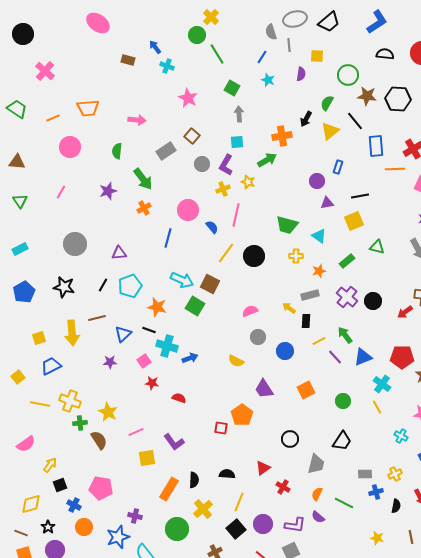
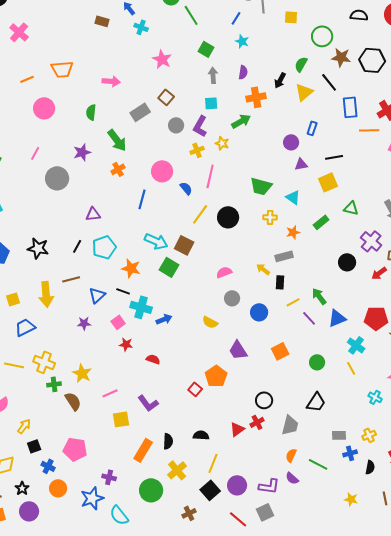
purple semicircle: (301, 74) -> (243, 72), moved
gray circle: (75, 244) -> (57, 178), moved
purple cross: (347, 297) -> (371, 241), moved
red square: (221, 428) -> (195, 389), turned 32
red cross: (283, 487) -> (257, 422), moved, turned 32

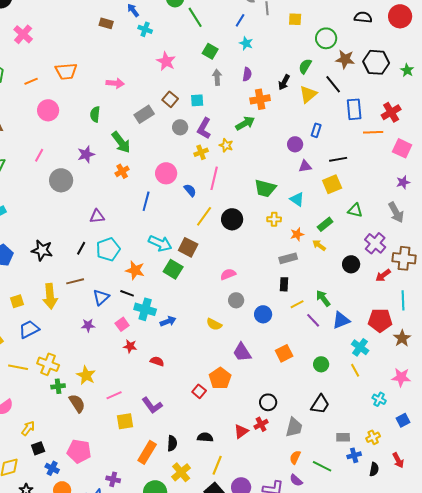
cyan square: (211, 103) -> (197, 100), moved
yellow arrow: (263, 269) -> (319, 245), moved

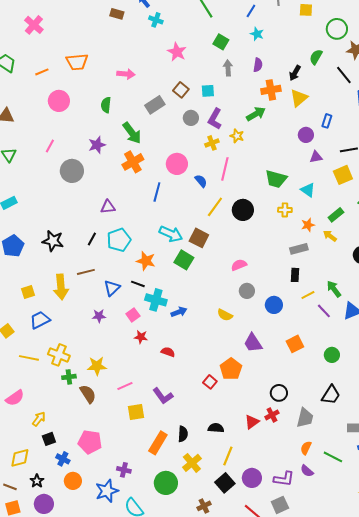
yellow triangle: (308, 94) -> (299, 98), moved
orange cross: (122, 171) -> (133, 162), size x1.5
yellow star: (86, 375) -> (97, 366), turned -30

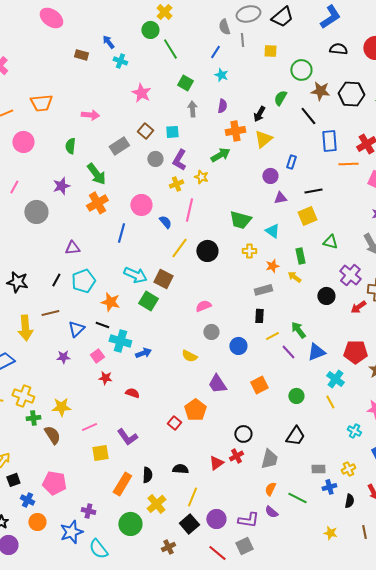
green rectangle: (336, 215) -> (300, 256), turned -63

